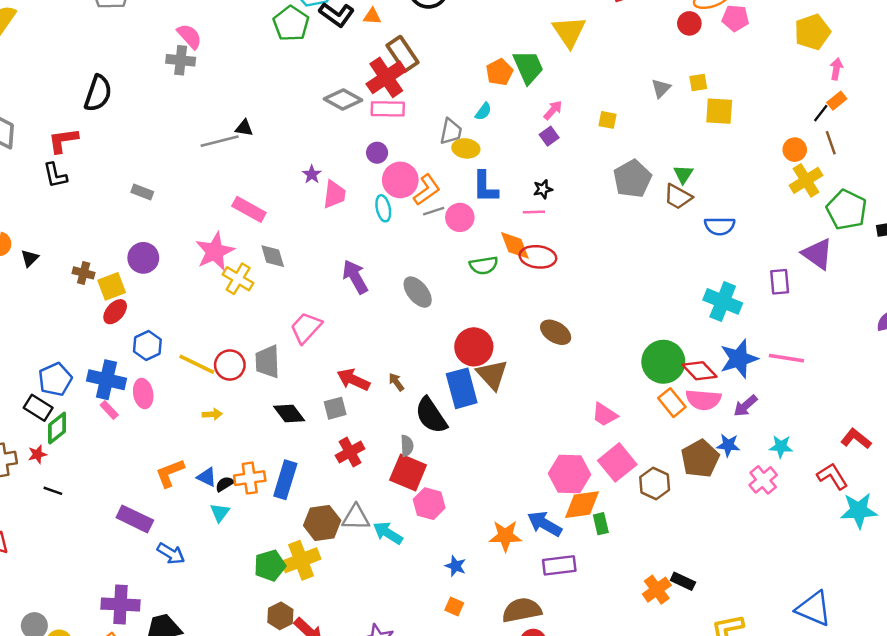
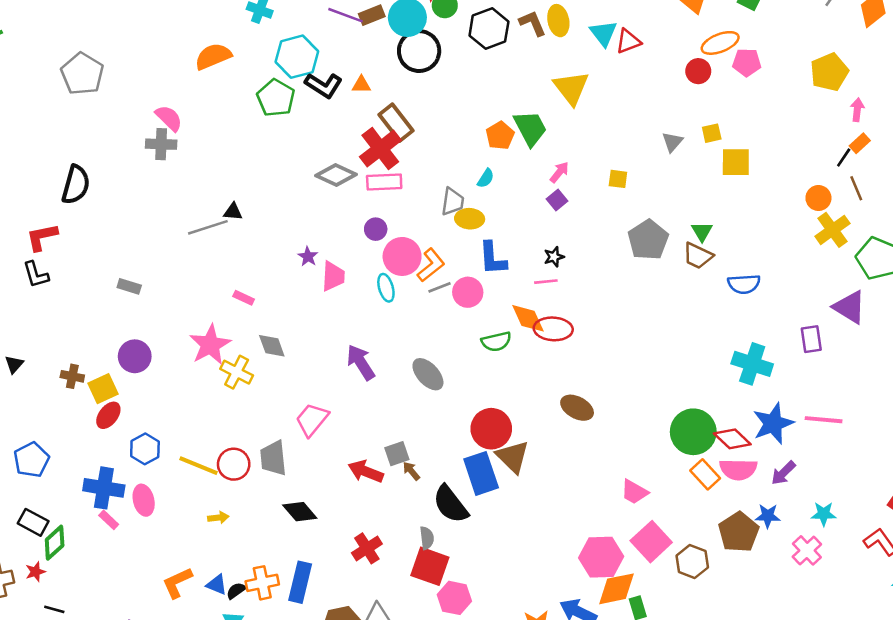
pink rectangle: (249, 209) -> (244, 298), size x0.6
blue pentagon: (55, 379) -> (31, 460), moved
gray square: (335, 408) -> (397, 454), moved

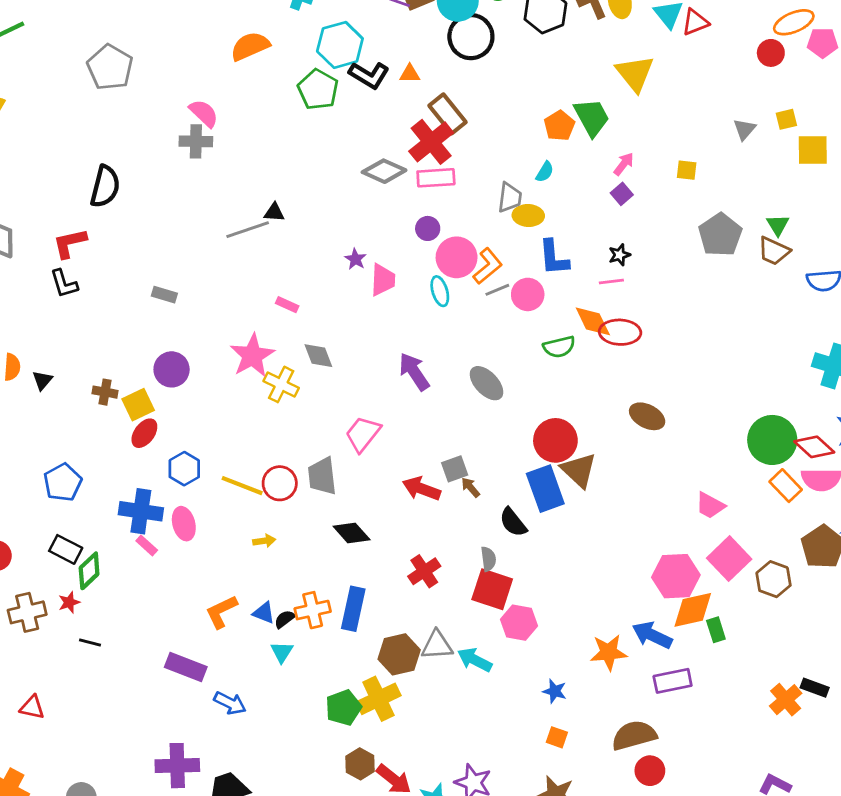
black semicircle: (450, 504) -> (513, 522), size x0.7

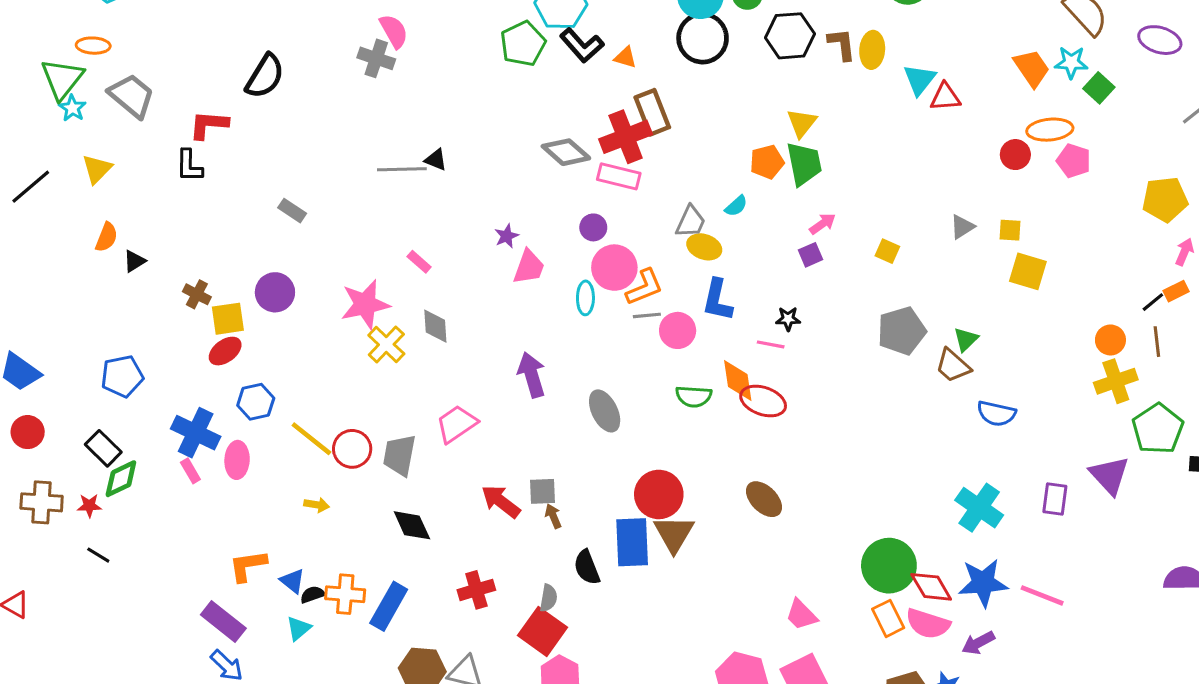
yellow triangle: (635, 73) -> (802, 123), moved, size x0.7
purple rectangle: (186, 667) -> (223, 622), moved

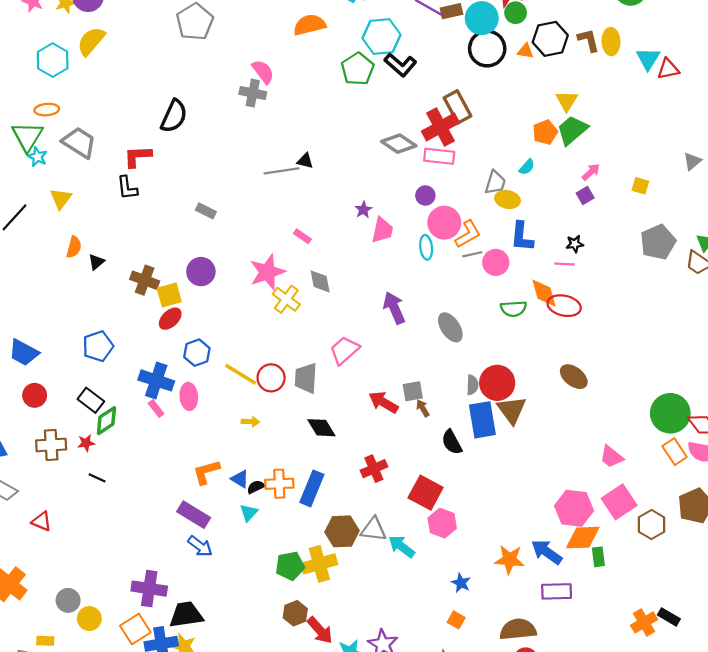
orange triangle: (625, 57) -> (525, 51), moved
green trapezoid: (804, 164) -> (572, 130), turned -112
brown cross: (197, 294) -> (145, 280), size x1.4
gray semicircle: (549, 598) -> (472, 385), moved

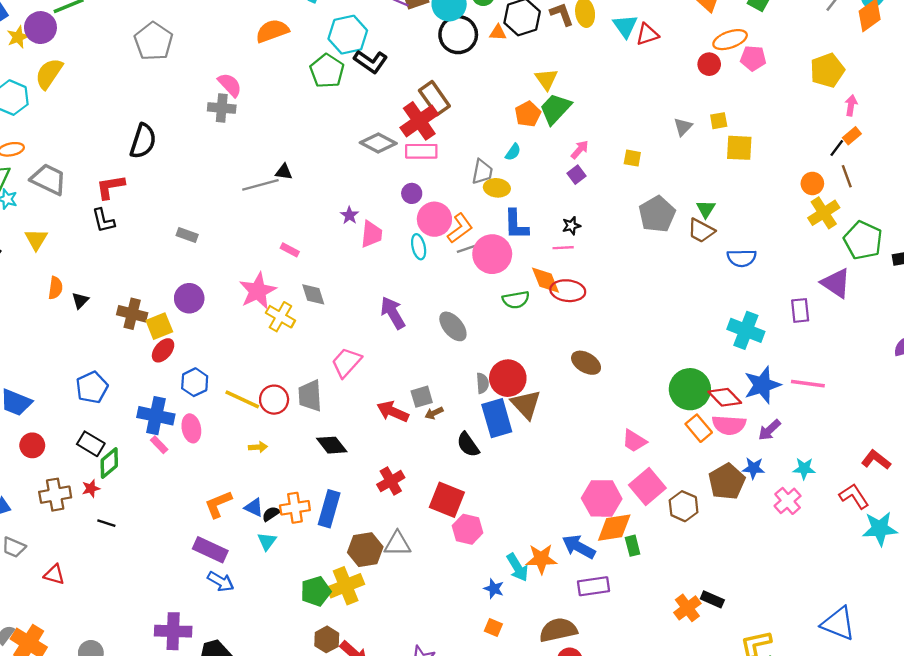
pink circle: (496, 262) -> (492, 254), size x1.4
brown arrow: (423, 408) -> (434, 413), turned -78
cyan arrow: (402, 546) -> (517, 567), moved, turned -152

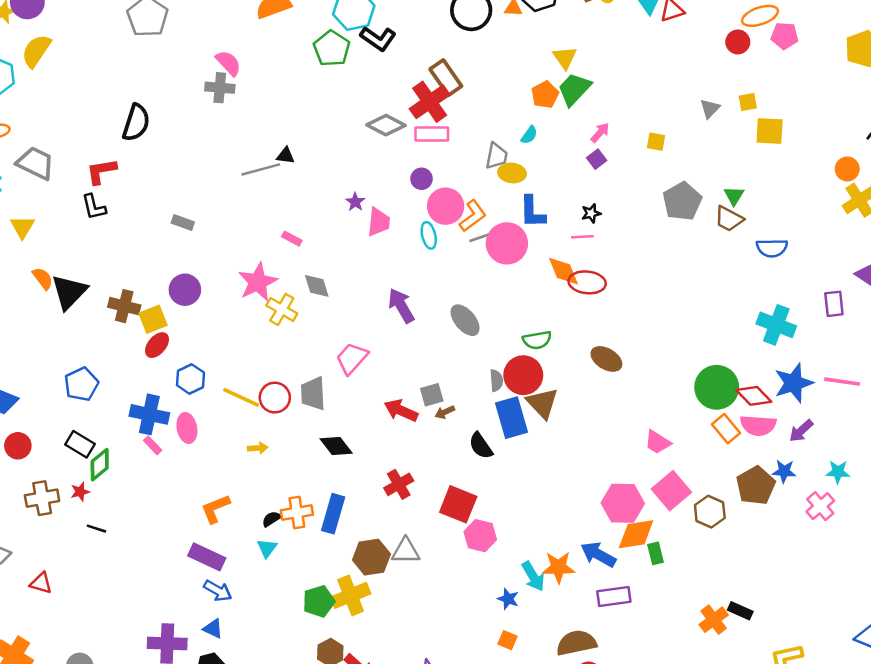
orange semicircle: (55, 288) -> (43, 278), turned -45
black triangle: (80, 300) -> (69, 292), size x2.0
green semicircle: (516, 300) -> (537, 340), moved
blue triangle: (254, 507) -> (213, 629), moved

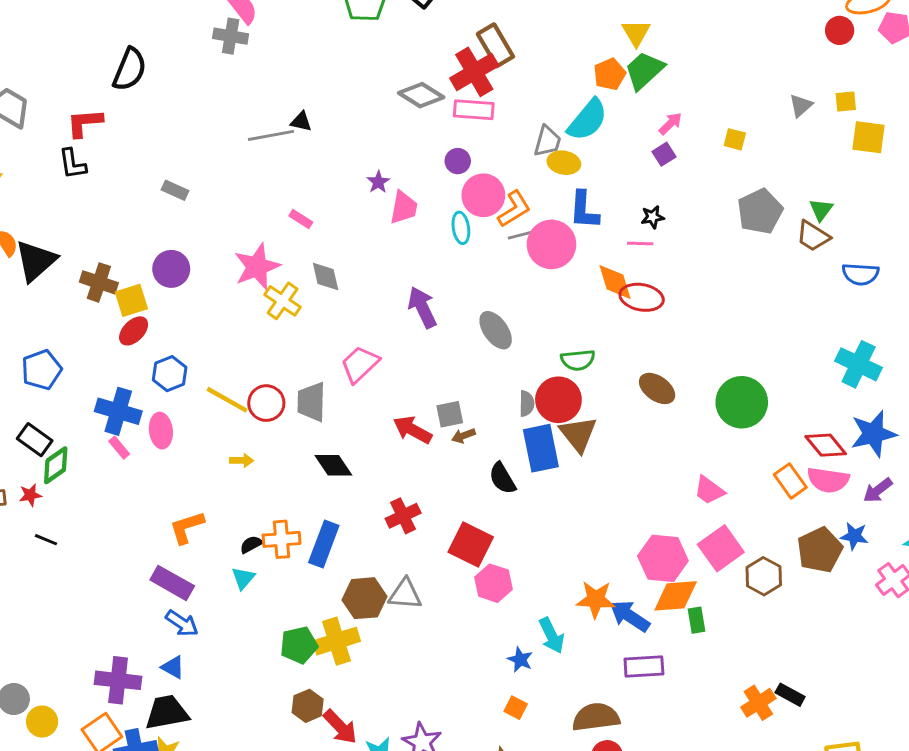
cyan semicircle: (529, 135) -> (587, 120), size x2.0
green circle: (717, 387) -> (742, 402), moved
orange star: (558, 567) -> (596, 599), moved

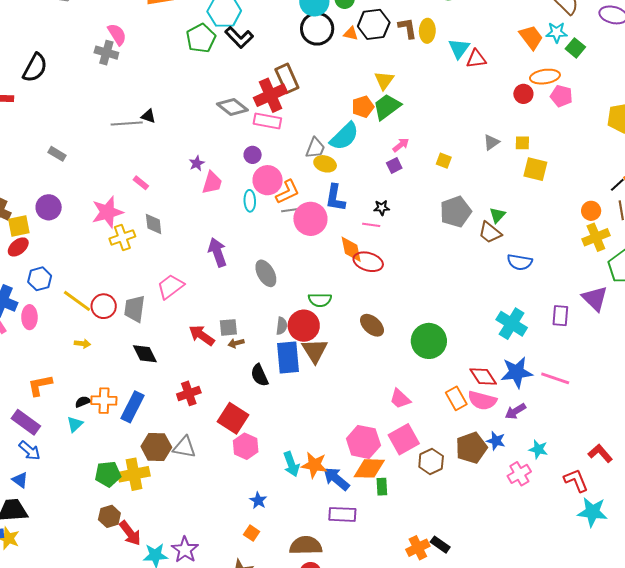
yellow cross: (283, 301) -> (122, 237), turned 30
cyan arrow: (552, 635) -> (291, 464), moved

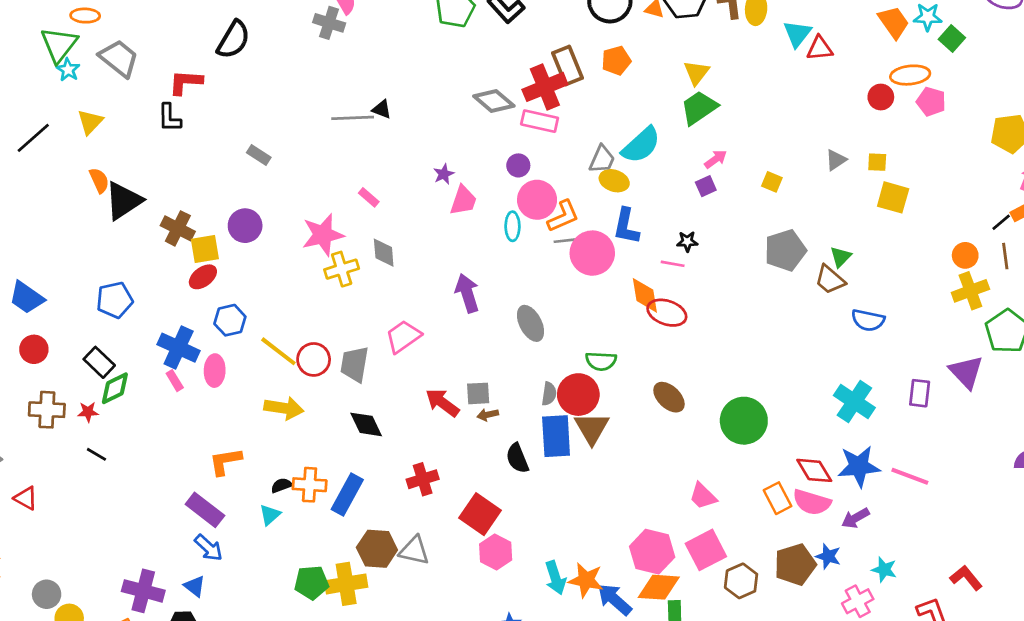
orange pentagon: (363, 107) -> (616, 61), moved
yellow arrow: (83, 344) -> (284, 408), size x1.8

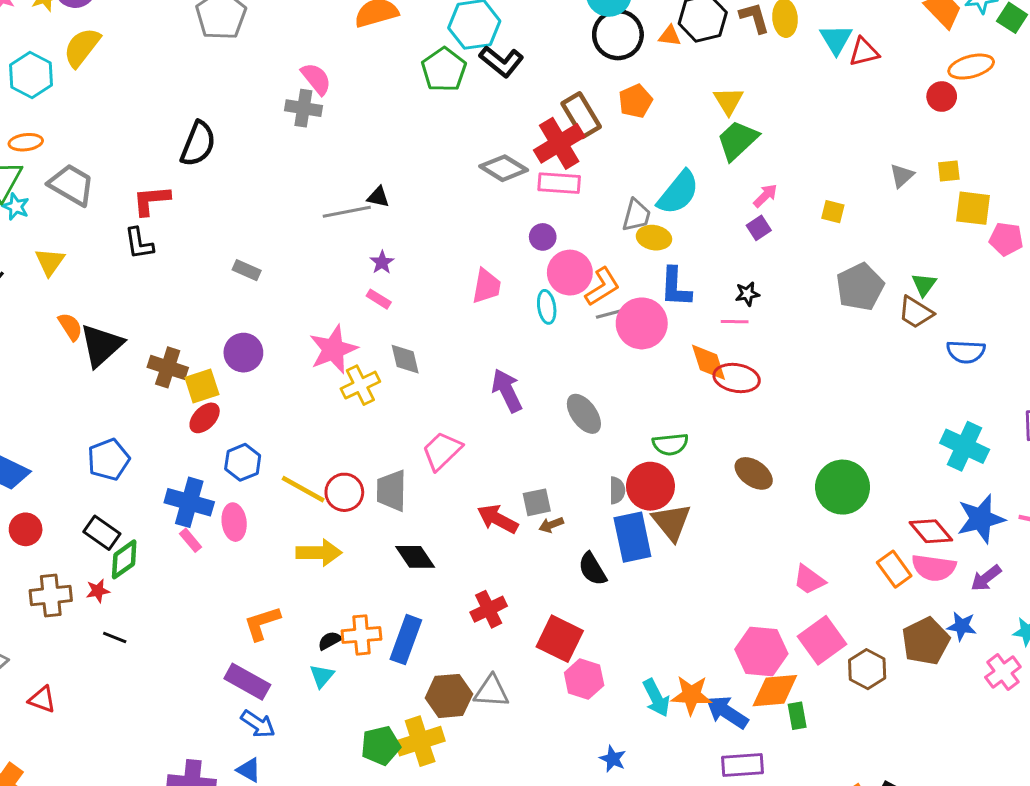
pink pentagon: (931, 102) -> (1006, 239), moved
purple star: (444, 174) -> (382, 262), moved

